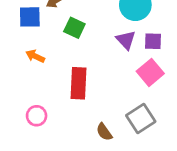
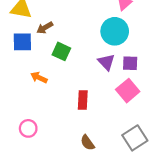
orange arrow: (35, 56) -> (39, 77), moved
red rectangle: (78, 83) -> (83, 100), moved, size x0.7
gray square: (141, 118) -> (135, 138), moved

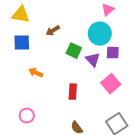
brown arrow: (45, 28) -> (53, 31), moved
green square: (61, 51) -> (74, 51), moved
purple square: (130, 63) -> (113, 53), moved

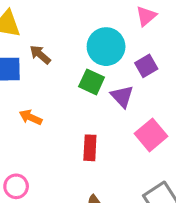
brown arrow: (53, 31) -> (40, 55), moved, turned 72
cyan circle: (100, 34) -> (106, 47), moved
purple square: (113, 53) -> (146, 66), moved, turned -32

